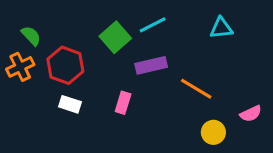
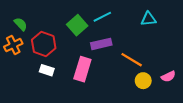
pink rectangle: (123, 103) -> (82, 69), size x1.6
yellow circle: (213, 132) -> (143, 81), moved

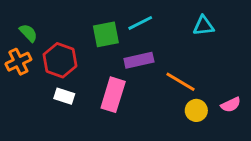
green square: (77, 25) -> (106, 34), turned 30

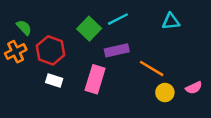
green square: (106, 34) -> (89, 29), turned -35

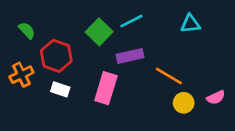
orange cross: (16, 52) -> (21, 75), moved

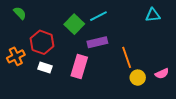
cyan triangle: (190, 24) -> (153, 15), moved
green semicircle: (27, 30) -> (20, 13), moved
orange line: (169, 76) -> (127, 57), turned 40

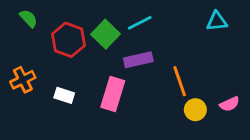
red hexagon: (42, 42) -> (68, 40), moved

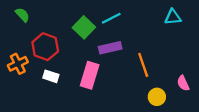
red hexagon: (68, 40) -> (45, 47), moved
pink semicircle: (230, 104) -> (183, 83), turned 91
yellow circle: (195, 110) -> (157, 97), moved

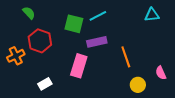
green semicircle: (22, 15) -> (29, 13), moved
green square: (84, 27) -> (74, 24), turned -30
white rectangle: (51, 76) -> (45, 84), moved, turned -48

